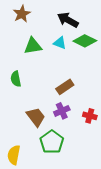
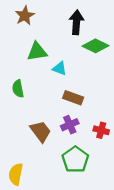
black arrow: (68, 20) -> (76, 22), turned 65
cyan triangle: (60, 43) -> (60, 68), moved
brown rectangle: (65, 87) -> (73, 98), turned 54
green pentagon: (52, 142) -> (75, 160), moved

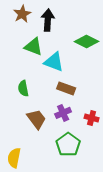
black arrow: (76, 22) -> (48, 20), moved
green triangle: (37, 52) -> (33, 47), turned 30
cyan triangle: (60, 68) -> (54, 62), size x1.5
green semicircle: (18, 89) -> (23, 88), moved

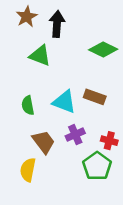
cyan triangle: (54, 62) -> (64, 102), moved
brown rectangle: (66, 88) -> (95, 97), moved
green pentagon: (68, 145) -> (97, 166), moved
yellow semicircle: (14, 158) -> (28, 170), moved

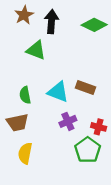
green diamond: (103, 49) -> (94, 25), moved
brown trapezoid: (44, 142) -> (17, 123), moved, turned 115

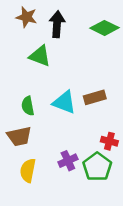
brown star: (24, 15) -> (27, 17), turned -30
brown rectangle: (85, 87) -> (95, 97), turned -36
purple cross: (68, 121) -> (68, 161), moved

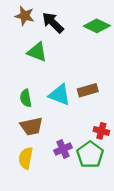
black arrow: (57, 24) -> (53, 23), turned -50
brown trapezoid: (19, 136) -> (31, 126), moved

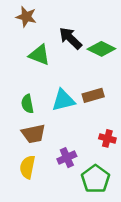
black arrow: (53, 23) -> (70, 38), moved
green diamond: (97, 26) -> (101, 49), moved
cyan triangle: (60, 95) -> (63, 100), turned -35
green pentagon: (90, 155) -> (95, 179), moved

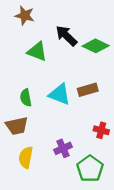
cyan triangle: (63, 100) -> (60, 94), turned 35
brown trapezoid: (33, 134) -> (17, 126), moved

